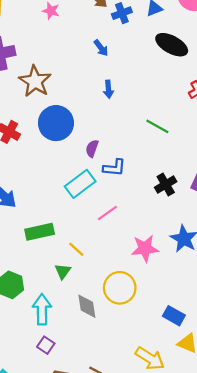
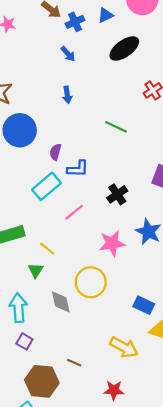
black ellipse: (172, 45) -> (124, 49), turned -60
blue arrow: (101, 48) -> (68, 54), moved
black cross: (166, 184) -> (117, 194), moved

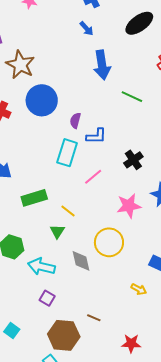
blue arrow: (67, 95) -> (102, 65), moved, size x1.8
cyan rectangle: (46, 186) -> (67, 153), turned -32
cyan arrow: (18, 308) -> (41, 267), turned -72
yellow arrow: (124, 347) -> (139, 289), moved, size x0.6

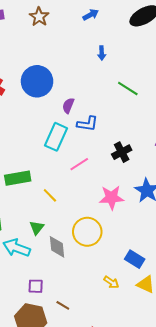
blue arrow: (87, 29) -> (91, 15), turned -84
brown star: (20, 65) -> (39, 17), moved, size x0.7
blue arrow: (102, 65) -> (102, 53), size x0.5
green triangle: (57, 231) -> (37, 228), moved
purple square: (47, 298) -> (36, 286), moved, turned -35

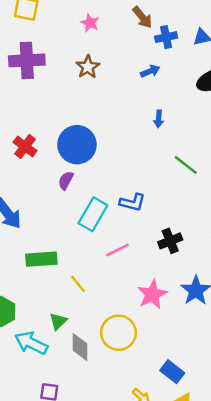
purple semicircle: (68, 106) -> (66, 180), moved
pink star: (112, 197) -> (152, 294), turned -30

